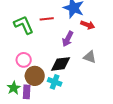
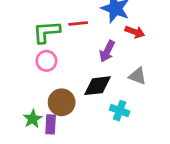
green L-shape: (24, 25) -> (46, 32), turned -70
pink circle: (24, 60) -> (46, 61), moved
cyan cross: (55, 82) -> (120, 111), moved

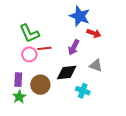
red line: (78, 24) -> (44, 48), moved
green L-shape: (46, 32) -> (29, 33), turned -110
purple rectangle: (51, 124) -> (18, 80), moved

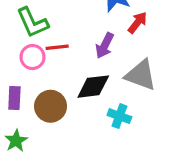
red arrow: (94, 33) -> (137, 23), turned -72
gray triangle: (96, 66) -> (141, 75), size x1.5
green star: (19, 97) -> (16, 141), moved

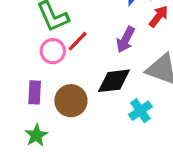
red line: (57, 47) -> (78, 41), turned -40
cyan cross: (119, 116) -> (140, 111), turned 35

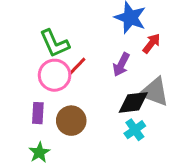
pink circle: (53, 51) -> (55, 75), size x1.4
black diamond: (114, 81) -> (133, 102), moved

